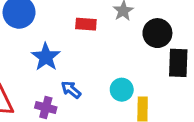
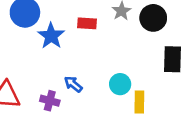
black circle: (157, 33) -> (153, 18), moved
blue star: (46, 57) -> (51, 36), moved

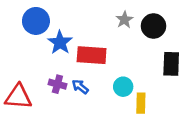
red rectangle: (87, 23) -> (92, 55), moved, size x1.6
purple cross: (50, 101) -> (57, 84), moved

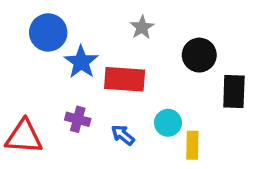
gray star: (124, 20) -> (142, 27), moved
black circle: (153, 26) -> (199, 55), moved
blue arrow: (80, 87) -> (123, 135), moved

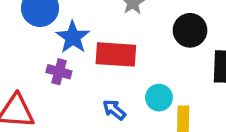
purple cross: (78, 119) -> (59, 72), moved

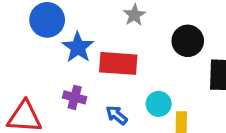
purple cross: (59, 72) -> (75, 97), moved

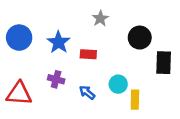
blue circle: (47, 20) -> (19, 38), moved
red rectangle: (118, 63) -> (88, 54), size x0.6

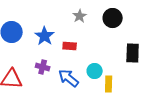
black circle: (140, 38) -> (113, 18), moved
blue arrow: (87, 92) -> (69, 78), size x1.5

